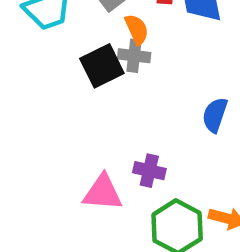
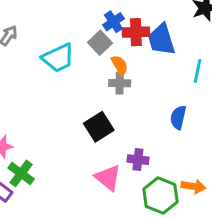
black square: (102, 66) -> (99, 127), moved
pink triangle: (103, 193) -> (108, 178), turned 40

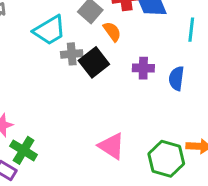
gray cross: (120, 83) -> (72, 54), moved
black square: (99, 127) -> (94, 62), moved
purple cross: (138, 160) -> (143, 68), moved

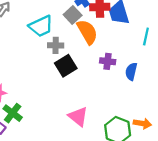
orange semicircle: (112, 32) -> (87, 32), size x1.6
black square: (94, 62) -> (66, 66), moved

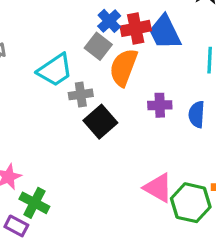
orange semicircle: (87, 32) -> (123, 67), turned -120
pink triangle: (78, 117) -> (158, 188), moved

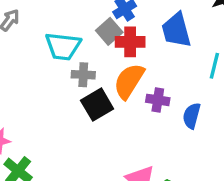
red cross: (136, 28) -> (130, 42), moved
orange semicircle: (123, 67) -> (129, 81), moved
cyan trapezoid: (55, 70) -> (63, 46), turned 30

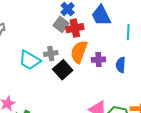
cyan trapezoid: (63, 46) -> (30, 60), moved, turned 35

